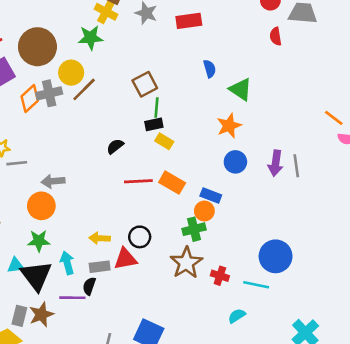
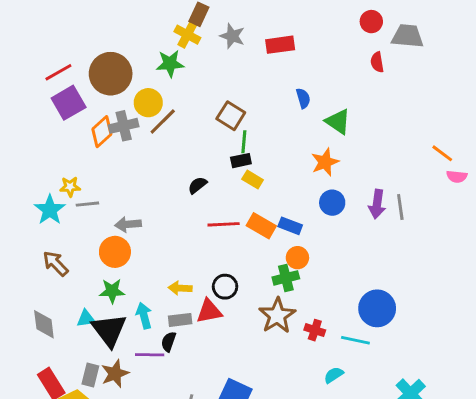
brown square: (145, 84) -> (231, 116), turned -30
blue rectangle: (211, 196) -> (290, 226), moved

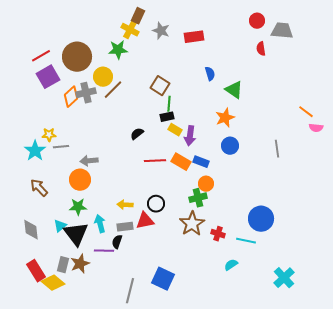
purple arrow: (377, 204) -> (190, 136), moved
cyan triangle: (86, 318) -> (60, 226), turned -32

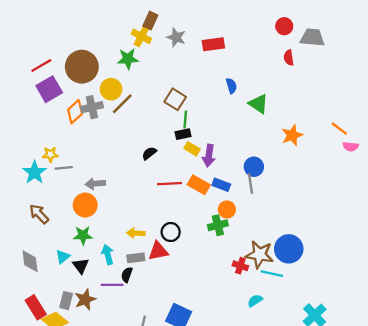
orange star: (225, 118) -> (292, 135), moved
gray line: (277, 149) -> (250, 184), moved
brown star: (192, 224) -> (259, 254), moved, turned -30
black triangle: (76, 234) -> (81, 266), size x0.6

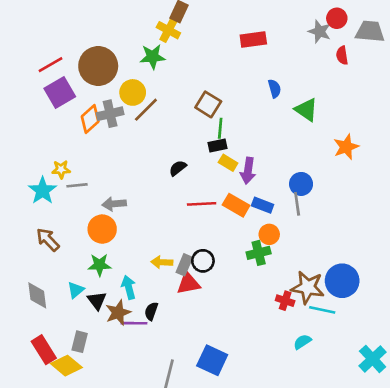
gray star: (176, 37) -> (320, 32), moved
gray rectangle: (136, 258) -> (184, 265), moved, turned -60
brown star: (85, 299) -> (118, 313), moved

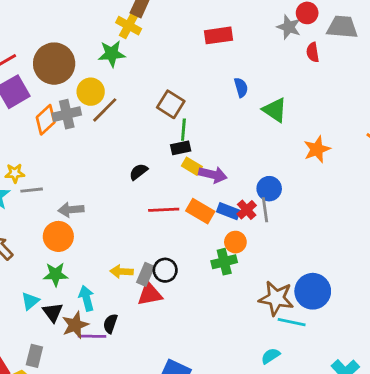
purple arrow: (248, 171) -> (213, 175), turned -85
red cross: (285, 301) -> (247, 210), moved, turned 30

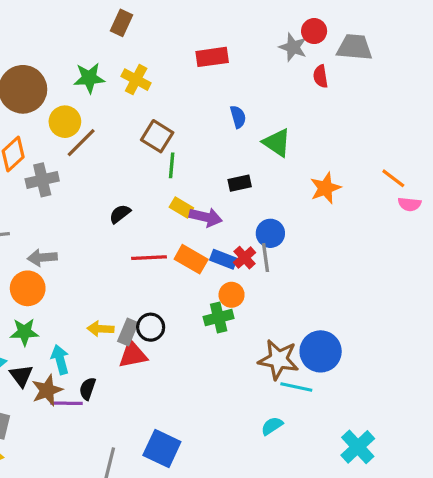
yellow cross: (129, 26) -> (136, 80), moved
gray cross: (67, 114) -> (42, 180), moved
black rectangle: (181, 148) -> (240, 183), moved

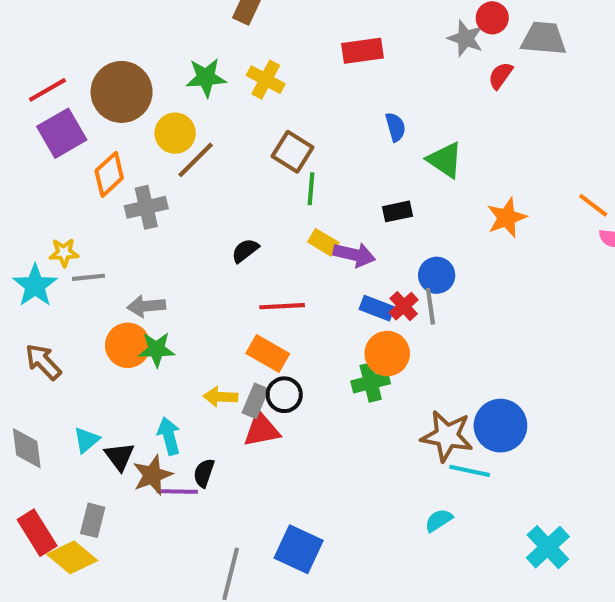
red semicircle: (321, 76) -> (500, 75), turned 45
orange rectangle: (191, 259) -> (268, 354), moved
orange circle: (232, 295) -> (387, 354), size x1.4
green star: (24, 332) -> (157, 349), moved

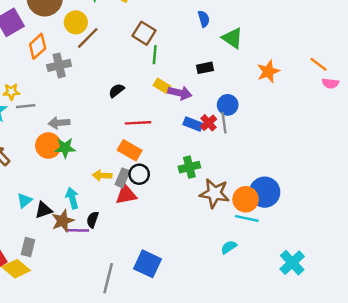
orange circle: (387, 354) -> (246, 199), moved
brown star: (447, 436) -> (214, 193), moved
black triangle: (119, 456) -> (44, 210), turned 48

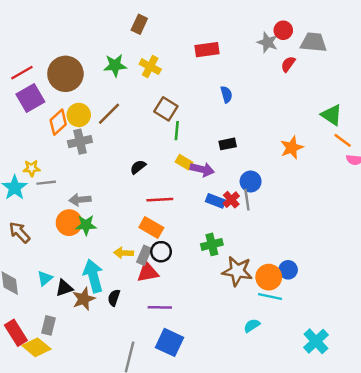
yellow circle: (76, 22) -> (79, 115), moved
green triangle: (232, 38) -> (332, 115), moved
blue circle: (265, 192) -> (288, 270), size x0.6
cyan arrow: (72, 198) -> (93, 276), size x1.5
purple line: (77, 230) -> (160, 307), moved

